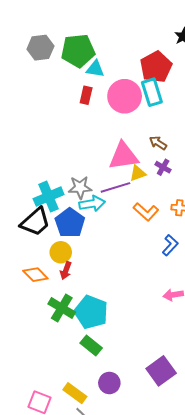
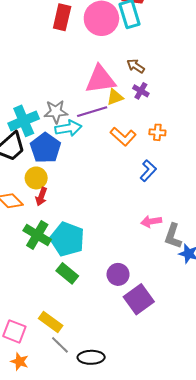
red rectangle: (86, 95) -> (62, 17), size x1.4
purple circle: (109, 383) -> (118, 274), moved

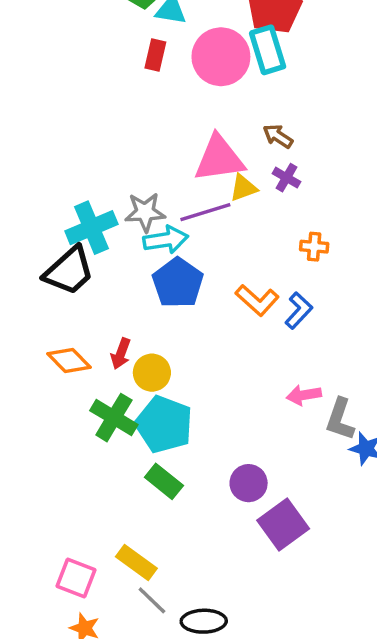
red rectangle: (62, 17) -> (155, 55), size x0.7
orange L-shape: (123, 137) -> (257, 300), moved
blue pentagon: (45, 148) -> (178, 283), moved
yellow circle: (36, 178) -> (152, 373), moved

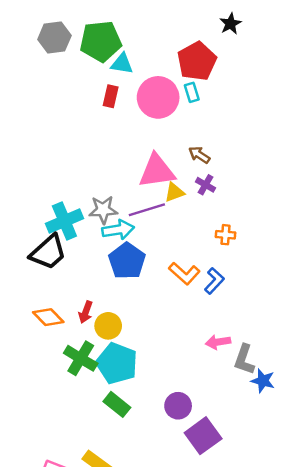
cyan rectangle: (268, 50) -> (192, 92), size x0.6

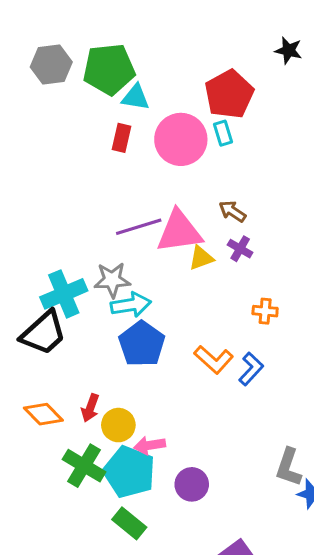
black star: (230, 24) -> (289, 50), moved, turned -30
purple line: (147, 210) -> (139, 227), moved
pink arrow: (218, 342) -> (150, 445), moved
purple circle: (178, 406) -> (192, 484), moved

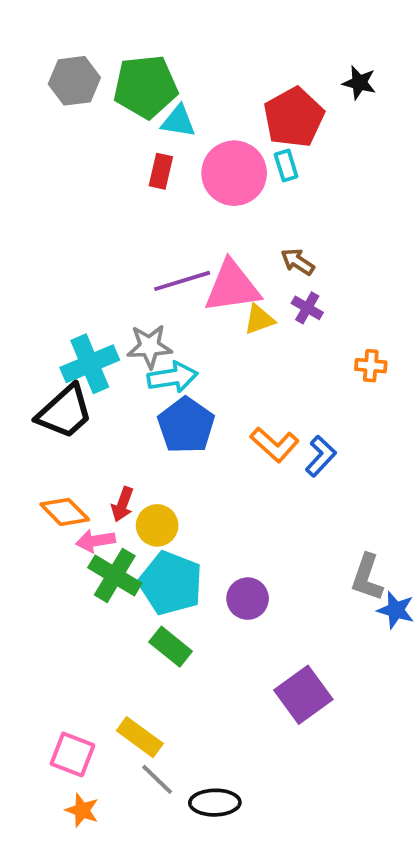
black star: (289, 50) -> (359, 83), moved
orange cross: (265, 311) -> (371, 366), moved
pink arrow: (150, 445) -> (96, 541), moved

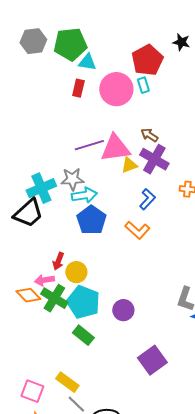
purple cross: (307, 308) -> (154, 159), size x1.8
blue L-shape: (321, 456) -> (147, 199), moved
orange diamond: (65, 512) -> (28, 295), moved

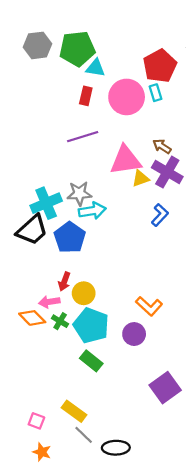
purple line: (89, 145) -> (83, 137), moved
blue pentagon: (91, 220) -> (70, 237), moved
orange L-shape: (137, 230) -> (149, 306), moved
green cross: (54, 298) -> (60, 321), size x0.6
pink square: (32, 391) -> (36, 421), size x0.7

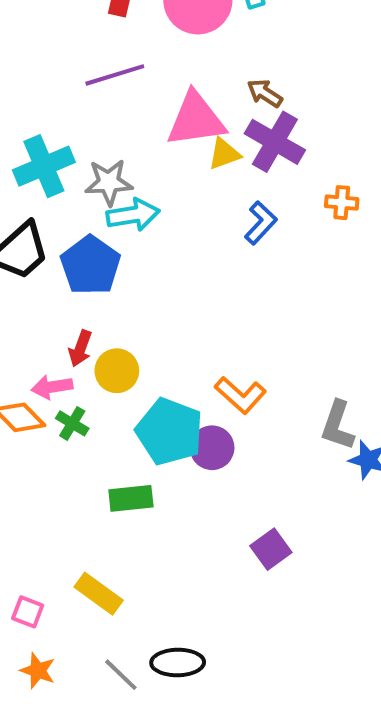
cyan cross: (46, 203) -> (44, 166), moved
cyan pentagon: (91, 325) -> (169, 432), moved
green rectangle: (91, 361) -> (131, 498), turned -45
purple square: (165, 388) -> (271, 549), size x0.7
gray line: (84, 435) -> (121, 675), moved

